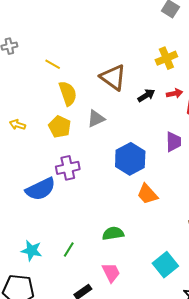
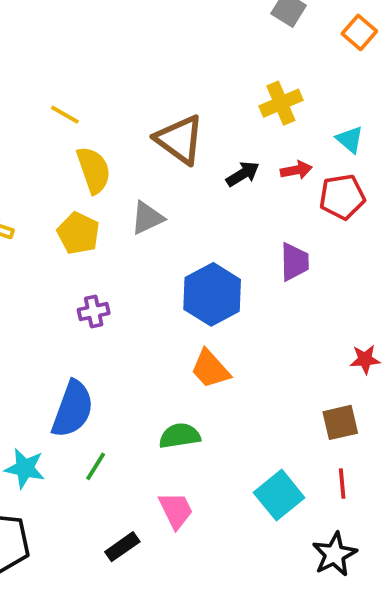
purple cross: (68, 168) -> (94, 312), size x0.7
blue semicircle: (41, 189) -> (73, 409), moved, turned -44
orange trapezoid: (147, 194) -> (210, 369), moved

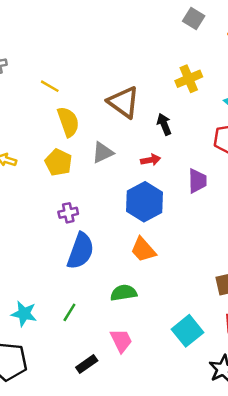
red arrow: (296, 170) -> (151, 160), moved
black arrow: (243, 174) -> (164, 124), turned -80
blue semicircle: (73, 409) -> (81, 251), moved

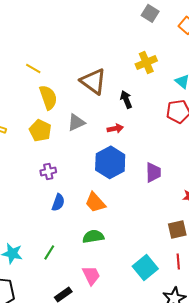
purple trapezoid: (197, 181) -> (153, 172), moved
orange trapezoid: (143, 250) -> (95, 202), moved
blue semicircle: (81, 251) -> (58, 202), size x0.6

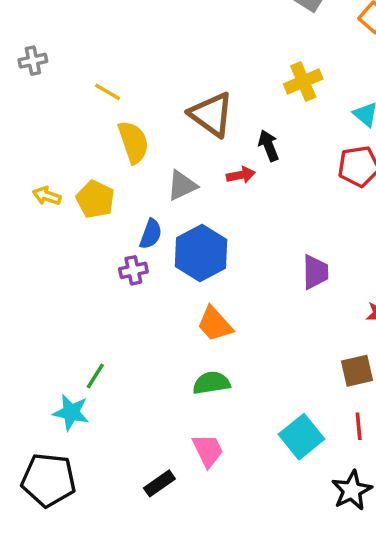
red arrow: (115, 128) -> (241, 175), moved
yellow pentagon: (40, 130) -> (95, 199), moved
blue hexagon: (110, 162) -> (201, 253), moved
blue semicircle: (58, 202) -> (151, 234), moved
green line: (49, 252) -> (95, 376), moved

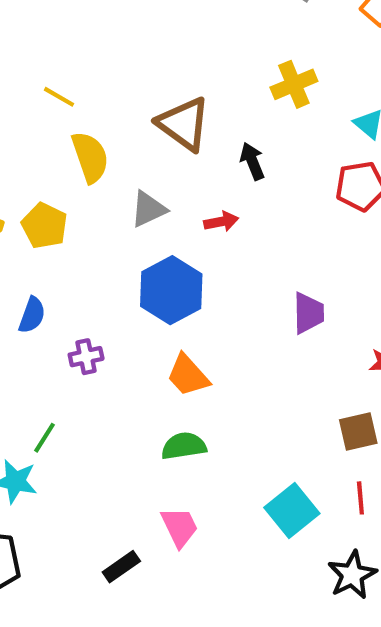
red arrow: (241, 175) -> (221, 222), moved
blue semicircle: (151, 234) -> (32, 315), moved
purple cross: (133, 270) -> (86, 357), moved

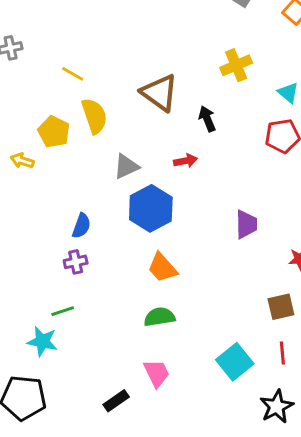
gray triangle: (148, 209) -> (126, 166), moved
yellow pentagon: (44, 226) -> (54, 132), moved
blue semicircle: (32, 315) -> (81, 226), moved
purple cross: (86, 357) -> (76, 262), moved
green line: (44, 438) -> (63, 311), turned 40

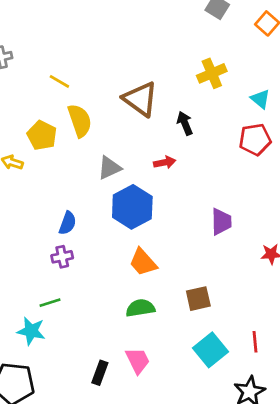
brown square: (281, 307) -> (198, 299), moved
black rectangle: (116, 401) -> (100, 373), moved, turned -35

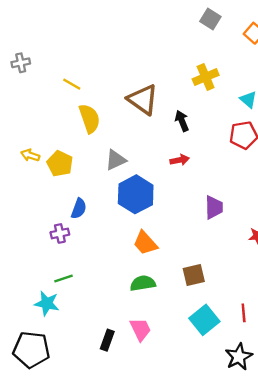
yellow pentagon: (42, 135) -> (60, 164), moved
red arrow: (165, 162) -> (180, 160), moved
purple cross: (62, 257) -> (60, 233), moved

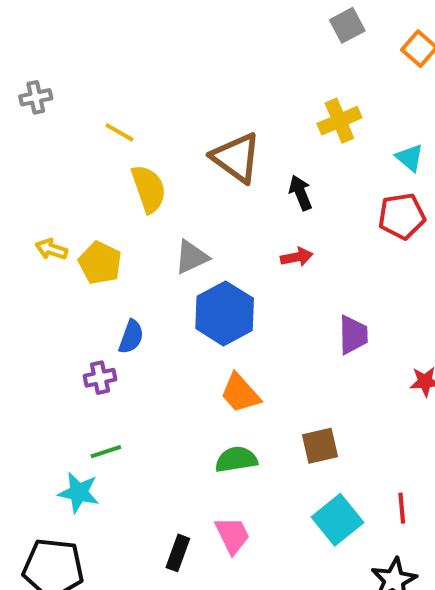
gray square: (210, 19) -> (347, 25), turned 30

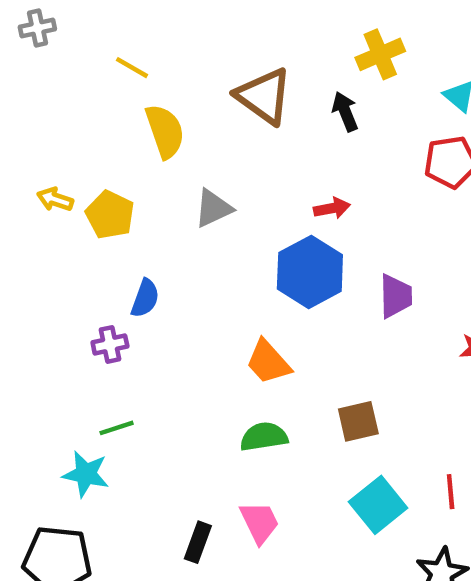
black arrow: (301, 193) -> (345, 112), moved
blue hexagon: (225, 313) -> (310, 272), moved

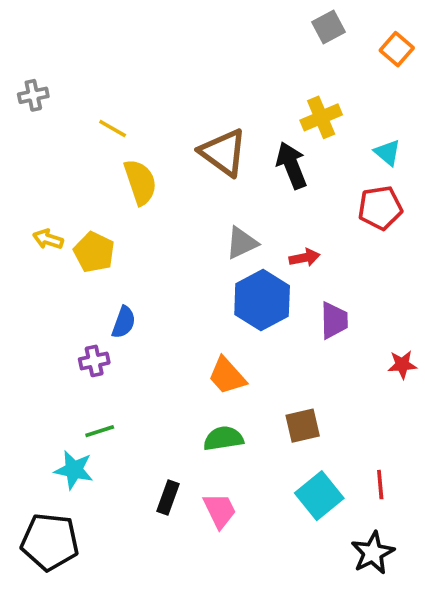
black arrow: (345, 112) -> (292, 165), size x1.4
gray triangle: (213, 208) -> (242, 243), moved
red arrow: (332, 208) -> (304, 258), moved
black rectangle: (198, 542) -> (168, 498), moved

